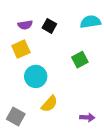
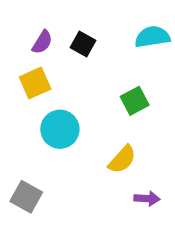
purple semicircle: (25, 25) -> (42, 42), turned -48
yellow semicircle: (49, 104) -> (122, 159), moved

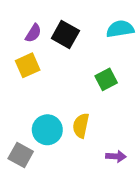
black square: (83, 44) -> (65, 34), size x1.4
cyan circle: (60, 129) -> (47, 130), moved
yellow semicircle: (122, 159) -> (81, 126), moved, turned 150

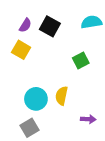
yellow square: (28, 65) -> (21, 50), turned -36
gray square: (21, 155) -> (30, 128), moved, turned 30

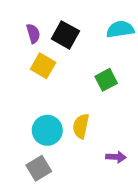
purple semicircle: (25, 25) -> (33, 34), turned -48
yellow square: (21, 50) -> (43, 66), moved

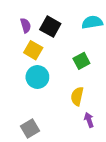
yellow semicircle: (81, 126) -> (77, 96), moved
cyan circle: (47, 130) -> (37, 77), moved
purple arrow: (116, 157) -> (89, 120), turned -112

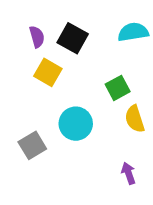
cyan circle: (37, 77) -> (76, 124), moved
yellow semicircle: (77, 96) -> (135, 119), moved, turned -30
gray square: (30, 129) -> (32, 145), moved

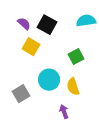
purple semicircle: (37, 37) -> (24, 24), turned -32
yellow semicircle: (135, 119) -> (73, 87), moved
purple arrow: (128, 173) -> (64, 112), moved

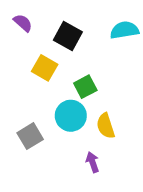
purple semicircle: (24, 24) -> (23, 23), moved
green square: (76, 57) -> (85, 87), moved

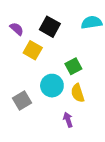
purple semicircle: (23, 23) -> (17, 29), moved
green square: (85, 87) -> (73, 66), moved

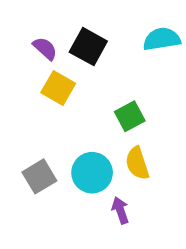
purple semicircle: (17, 29) -> (45, 48), moved
cyan circle: (52, 86) -> (92, 173), moved

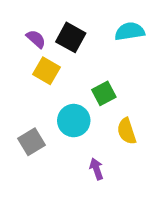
yellow semicircle: (137, 163) -> (127, 131), moved
cyan circle: (92, 173) -> (74, 121), moved

